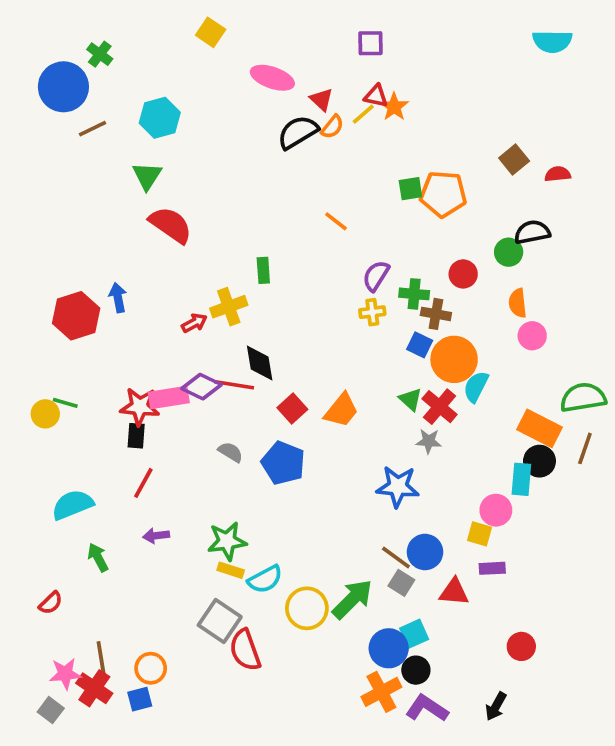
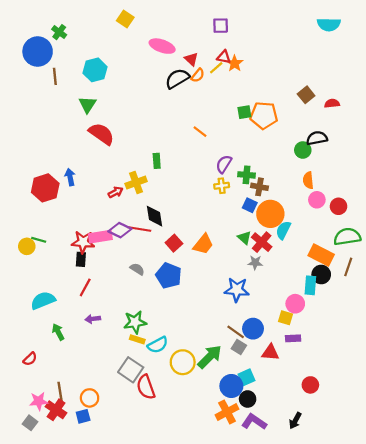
brown line: (92, 129) -> (55, 76), turned -70
red circle: (463, 274) -> (339, 206), moved

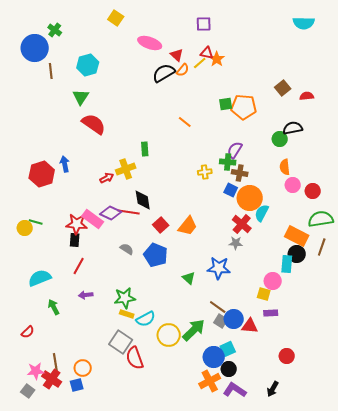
purple semicircle: (224, 164) -> (235, 150), moved
pink rectangle: (100, 237) -> (93, 219), turned 45
green triangle: (244, 238) -> (189, 278), moved
blue circle: (253, 329) -> (234, 319), moved

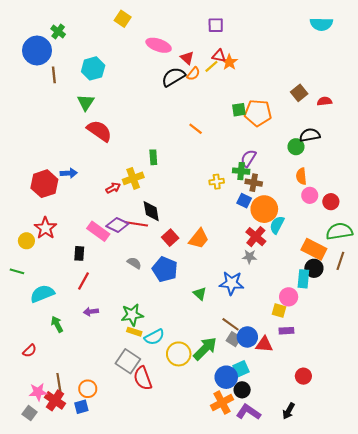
blue arrow: (65, 164) -> (69, 173), turned 98
green line: (36, 222) -> (17, 271), moved
red star: (77, 224) -> (45, 228), moved, turned 30

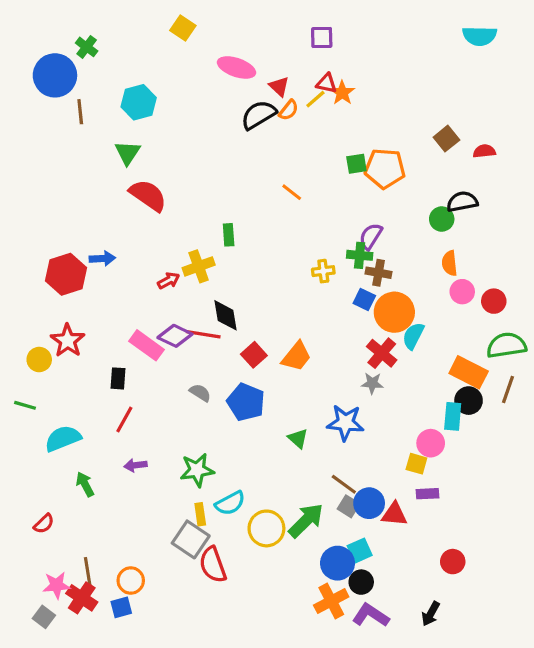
yellow rectangle: (134, 332) -> (200, 514), moved, turned 64

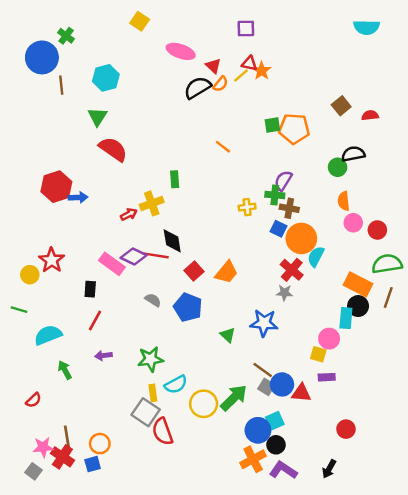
red hexagon: (66, 274) -> (56, 187), moved

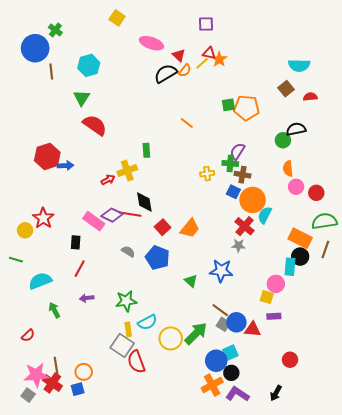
cyan semicircle: (367, 27) -> (299, 65), moved
pink star: (43, 447) -> (36, 375), size x1.4

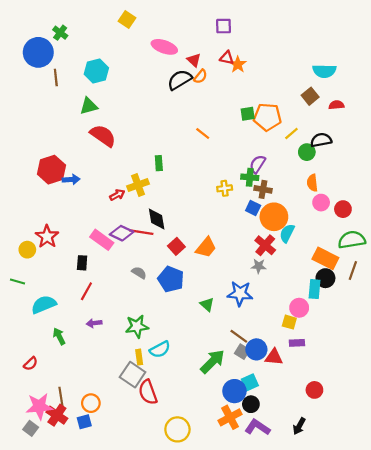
yellow line: (202, 63) -> (291, 133), moved
green triangle: (82, 98) -> (89, 106), turned 42
yellow circle: (171, 338) -> (177, 429), moved

